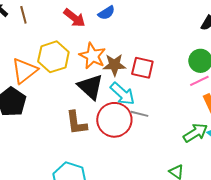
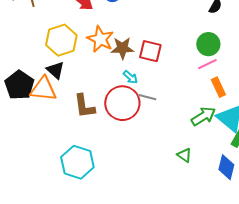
orange triangle: (24, 71) -> (43, 89), moved, turned 44
black triangle: (90, 87) -> (55, 70), moved, size x0.7
cyan arrow: (122, 94) -> (130, 77), size x0.6

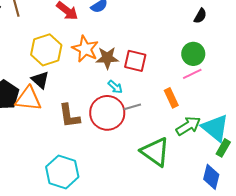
orange rectangle: (218, 87) -> (171, 98), moved
gray line: (147, 97) -> (132, 107), turned -30
green triangle: (184, 155) -> (155, 152), moved, size x2.0

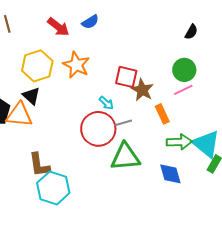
brown star: (107, 58) -> (142, 90), moved, turned 30
brown L-shape: (69, 116) -> (39, 165), moved
green arrow: (188, 126) -> (179, 142), turned 30
green triangle: (155, 152) -> (125, 157), moved, turned -40
blue diamond: (211, 177) -> (170, 174), moved, turned -30

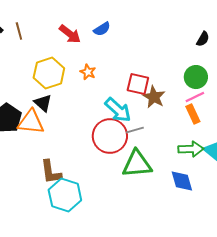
orange star: (76, 65) -> (88, 72), size x0.6
cyan arrow: (106, 103) -> (118, 110), size x1.8
orange rectangle: (162, 114) -> (193, 114), moved

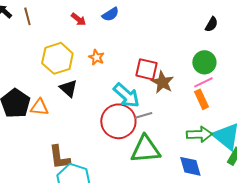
red arrow: (70, 34) -> (78, 19), size x0.7
black triangle: (43, 103) -> (68, 88), moved
orange triangle: (31, 122) -> (39, 107), size x0.7

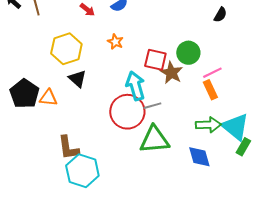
orange star: (96, 57) -> (115, 42), moved
green circle: (204, 62) -> (188, 53), moved
cyan arrow: (126, 95) -> (135, 86), turned -148

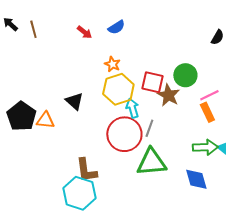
yellow hexagon: (66, 49) -> (118, 89), moved
cyan arrow: (135, 86) -> (132, 108), size x0.7
gray line: (152, 106) -> (149, 128), turned -54
brown L-shape: (68, 148) -> (86, 170), moved

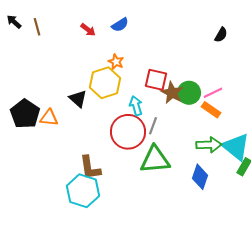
green circle: (185, 75) -> (189, 93), moved
yellow hexagon: (118, 89) -> (105, 83), moved
orange rectangle: (207, 112) -> (211, 110), turned -30
blue diamond: (196, 179) -> (200, 177), turned 35

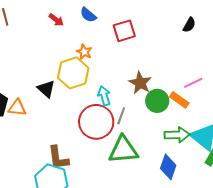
blue semicircle: (120, 25) -> (88, 15), turned 72
red square: (156, 80) -> (124, 31), moved, turned -30
green circle: (189, 93) -> (157, 101), moved
pink line: (213, 93) -> (193, 83), moved

